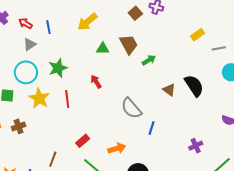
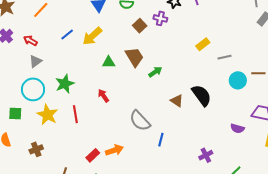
blue line: (48, 27) -> (67, 35), moved, turned 64
brown cross: (19, 126) -> (36, 149), moved
orange arrow: (117, 148) -> (114, 150), moved

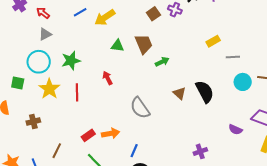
blue line: (161, 140) -> (134, 151), moved

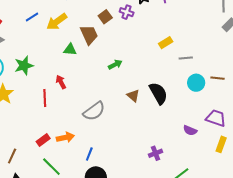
brown trapezoid: (144, 44) -> (89, 35), moved
red line: (77, 92) -> (45, 98), moved
gray semicircle: (140, 108) -> (94, 111), turned -90

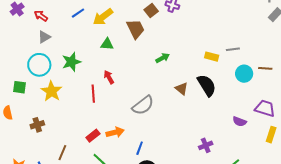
yellow rectangle: (166, 43) -> (212, 57), moved, turned 48
green triangle: (70, 50) -> (107, 44), moved

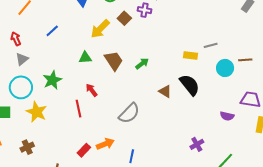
red arrow: (41, 16) -> (16, 39), turned 40
yellow arrow: (103, 17) -> (100, 29), moved
brown trapezoid: (136, 29) -> (114, 61), moved

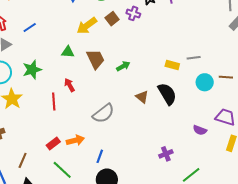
blue line: (52, 31) -> (30, 28), moved

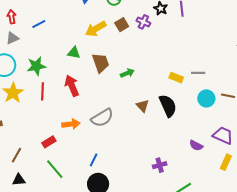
red arrow: (69, 85) -> (72, 86), size x1.5
red line: (54, 101) -> (43, 91), moved
orange arrow: (75, 140) -> (71, 124), moved

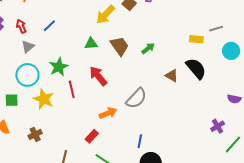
purple cross: (160, 165) -> (218, 126), moved

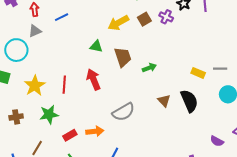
green star: (59, 67) -> (49, 114), moved
cyan circle: (27, 75) -> (16, 50), moved
orange arrow: (108, 113) -> (95, 131), moved

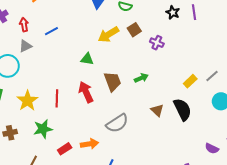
purple cross: (166, 17) -> (157, 43), moved
brown trapezoid: (123, 57) -> (113, 81), moved
gray line: (220, 69) -> (212, 76), turned -40
yellow rectangle: (198, 73) -> (190, 81), turned -64

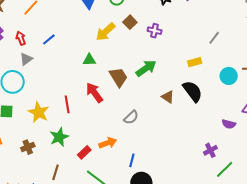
gray line: (212, 76) -> (214, 38), moved
green arrow: (141, 78) -> (146, 68), size x1.5
yellow rectangle: (190, 81) -> (195, 62), turned 40
gray semicircle: (117, 123) -> (131, 117), size x0.7

